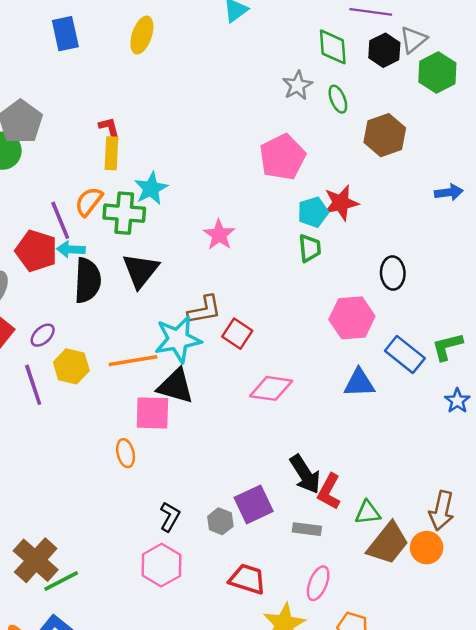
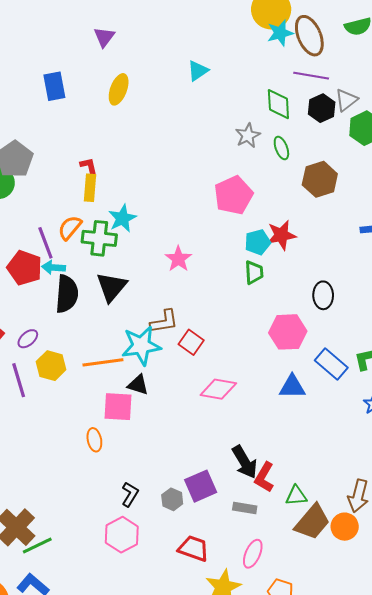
black triangle: (175, 386) -> (138, 385), size x0.7

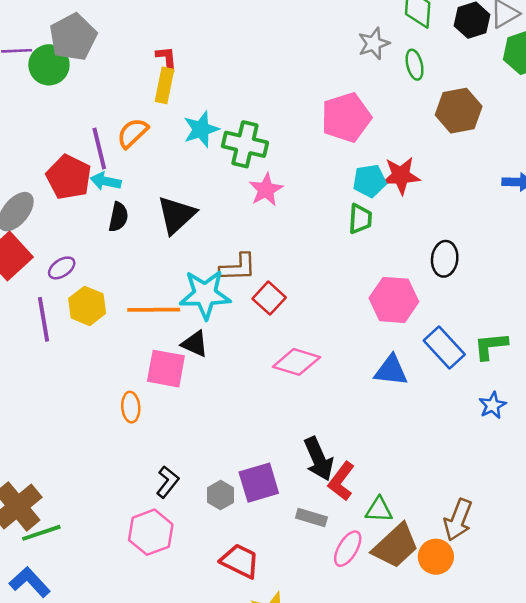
green cross: (99, 238) -> (245, 144), moved
black semicircle: (67, 294) -> (118, 217), size x0.6
pink ellipse: (253, 554) -> (348, 549), moved

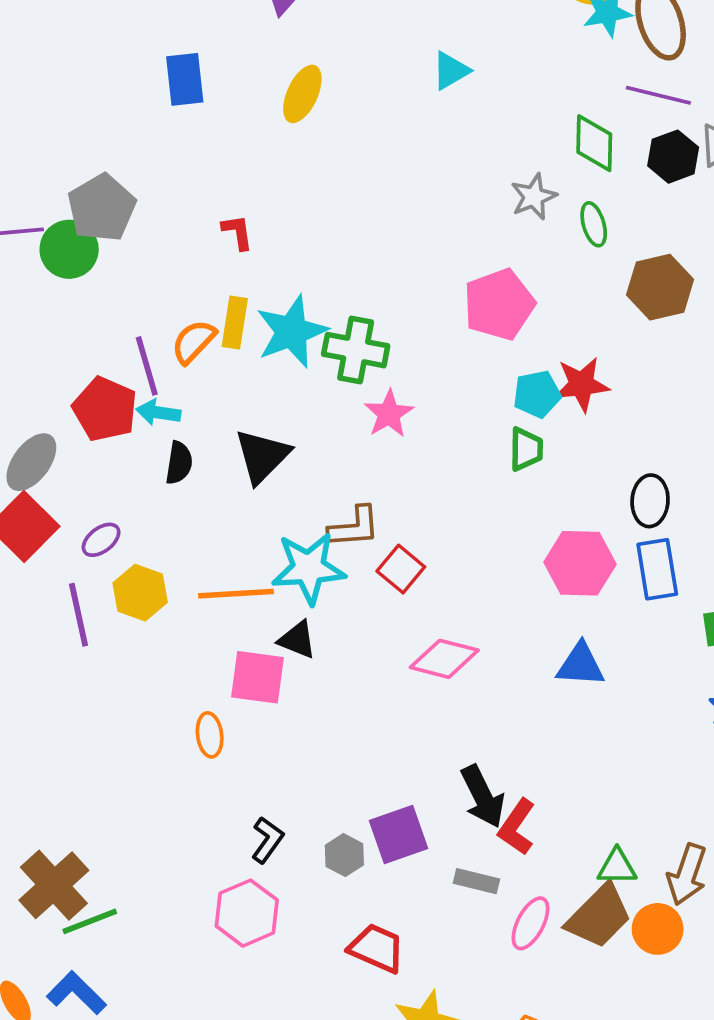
yellow rectangle: (165, 85) -> (235, 322), moved
cyan star: (201, 129) -> (292, 332), size x1.4
blue rectangle: (444, 348) -> (657, 569), moved, turned 36
green triangle: (379, 510) -> (617, 867), moved

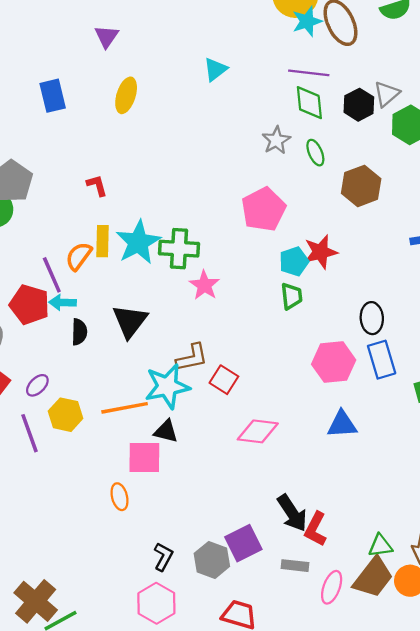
purple line: (658, 95) -> (309, 73), moved
gray hexagon: (344, 855) -> (212, 560), size x1.4

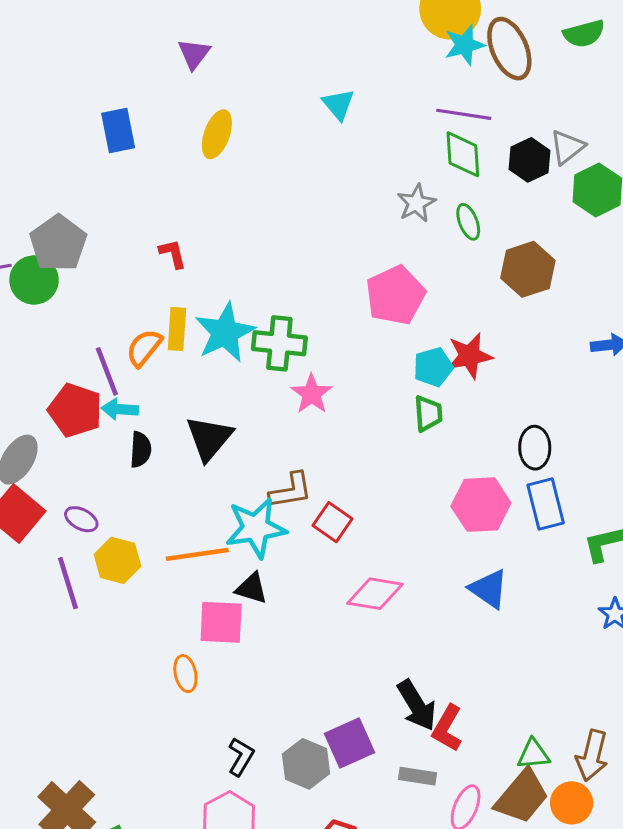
cyan triangle: (215, 69) -> (338, 104), turned -35
purple ellipse: (37, 385) -> (81, 519), turned 70
blue triangle: (342, 424) -> (489, 589), turned 36

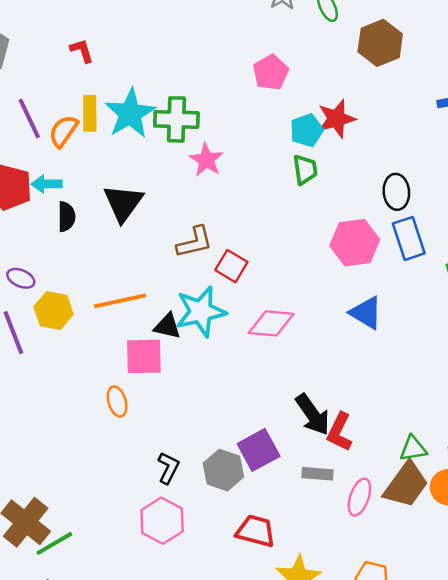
pink pentagon: (395, 295) -> (271, 72), size x0.7
purple line: (107, 371) -> (29, 118), moved
cyan star: (256, 528) -> (201, 312), moved

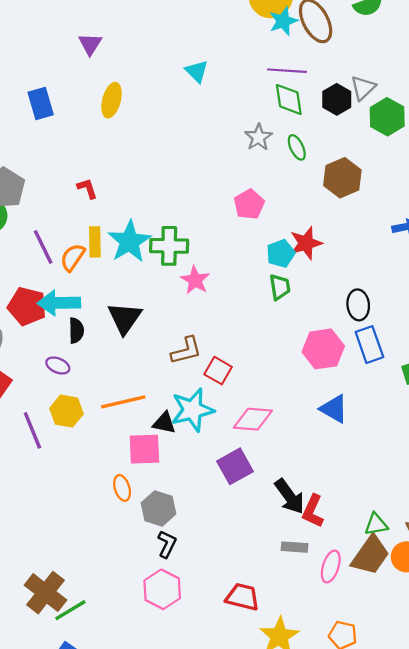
cyan arrow: (47, 184) -> (59, 303), size x1.6
purple ellipse: (21, 278) -> (58, 365), moved
purple square: (259, 450) -> (235, 466), moved
gray hexagon: (223, 470) -> (158, 508), moved

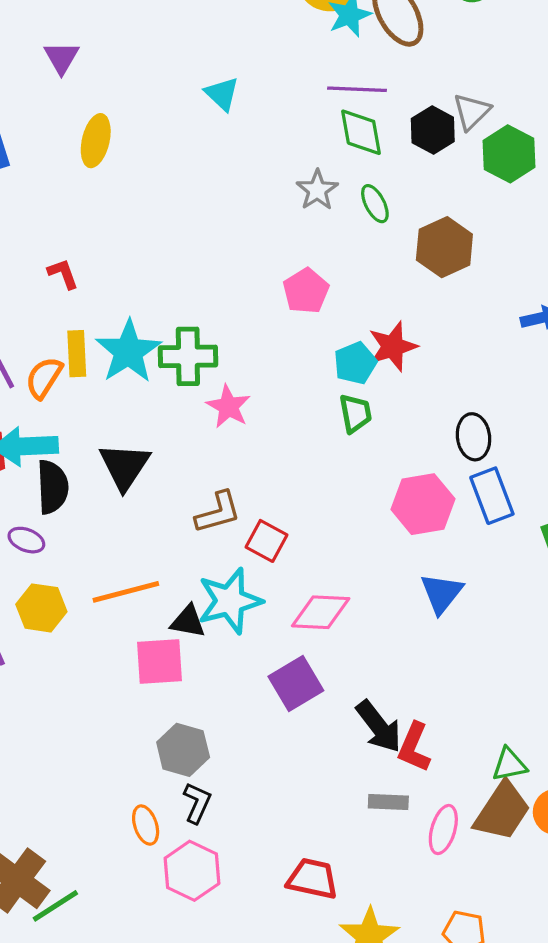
black semicircle: (76, 331) -> (53, 487), size x1.4
blue triangle: (334, 409) -> (442, 593), turned 40
orange ellipse: (122, 488) -> (146, 825), moved

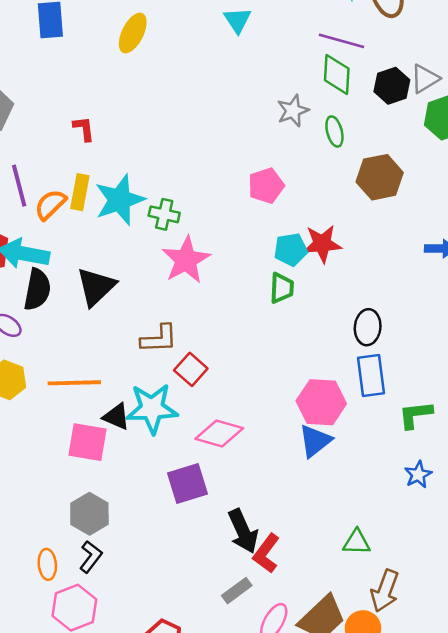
green cross: (188, 356) -> (164, 214), size x0.7
pink star: (228, 407) -> (186, 260), size x1.4
pink hexagon: (423, 504) -> (321, 402), moved
green triangle: (509, 765) -> (357, 542), moved
gray rectangle: (388, 802) -> (237, 591), turned -52

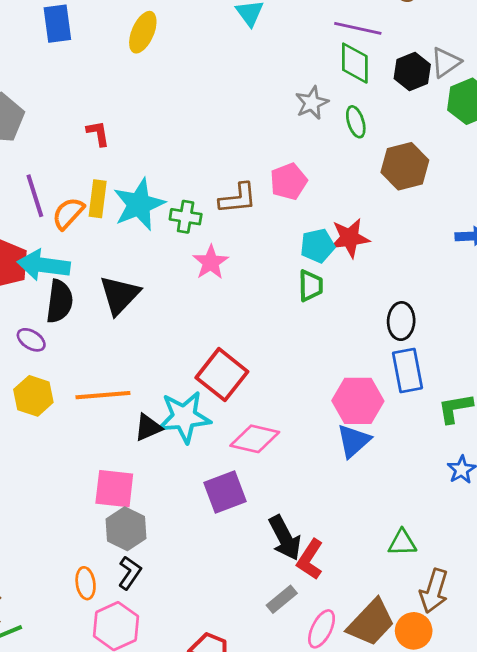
pink star: (186, 260) -> (211, 262), size x0.7
brown L-shape: (159, 339) -> (238, 198), moved
red square: (191, 369) -> (222, 375), size x1.5
black triangle: (116, 417) -> (148, 427), turned -44
pink square: (87, 442) -> (114, 489), moved

